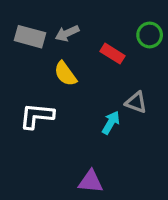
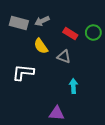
green circle: (150, 35) -> (93, 33), moved
gray triangle: (136, 102) -> (64, 57), moved
cyan arrow: (111, 123) -> (73, 86), moved, turned -32

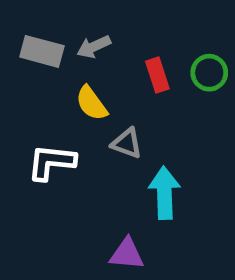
red rectangle: (70, 34) -> (157, 75), turned 40
gray triangle: (64, 57) -> (127, 143), moved
cyan arrow: (73, 86) -> (164, 193), size x1.5

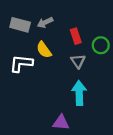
green circle: (209, 73) -> (101, 45), moved
gray triangle: (127, 143) -> (78, 61), moved, turned 35
white L-shape: (51, 162) -> (21, 63), moved

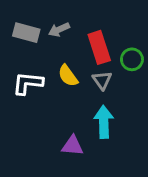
red rectangle: (76, 36) -> (99, 47), size x1.5
yellow semicircle: (44, 50) -> (68, 76), moved
purple triangle: (61, 123) -> (72, 146), moved

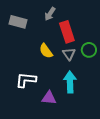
gray arrow: (59, 30) -> (50, 14), moved, turned -32
green circle: (132, 59) -> (89, 50), moved
white L-shape: (28, 83) -> (26, 80), moved

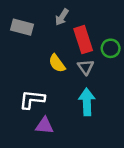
green circle: (89, 50) -> (111, 48), moved
purple triangle: (49, 98) -> (44, 126), moved

